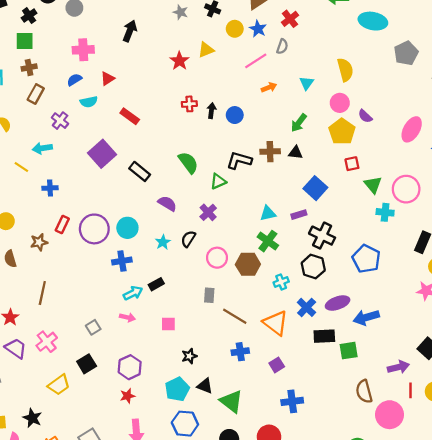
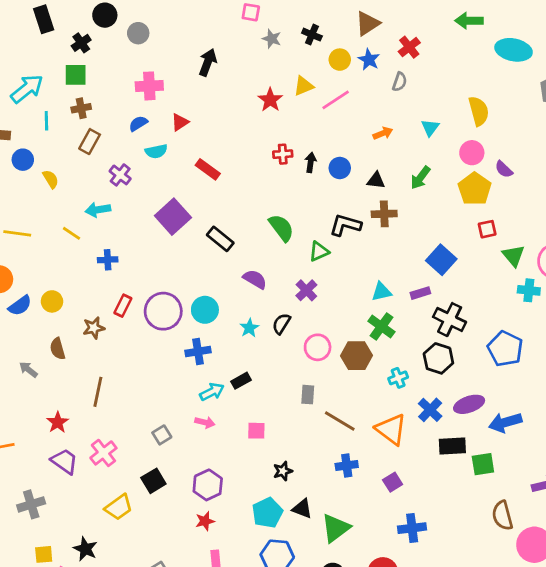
pink line: (256, 61) -> (336, 100), moved
black triangle: (296, 153) -> (376, 181), moved
green triangle: (231, 401) -> (336, 528), turned 45

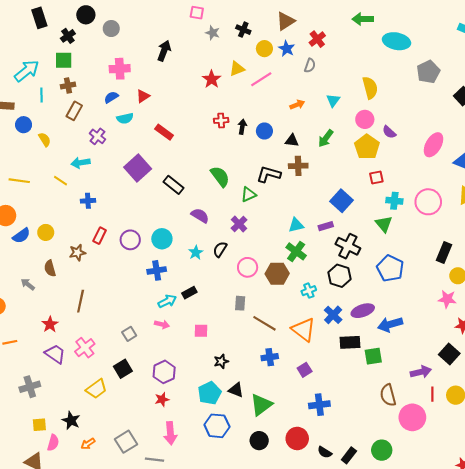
green triangle: (514, 256) -> (384, 224), moved
cyan cross: (529, 290) -> (394, 201), moved
purple circle: (163, 311) -> (130, 240), size x0.7

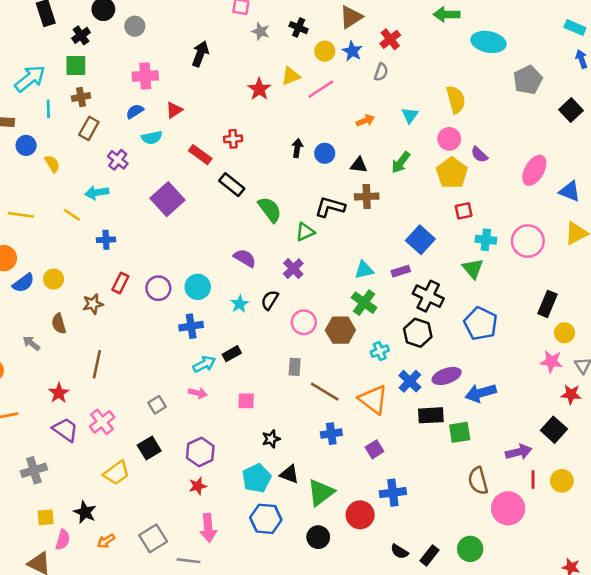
red cross: (221, 120) -> (233, 139), moved
black rectangle: (174, 185) -> (232, 185), moved
red circle: (297, 438) -> (360, 515), moved

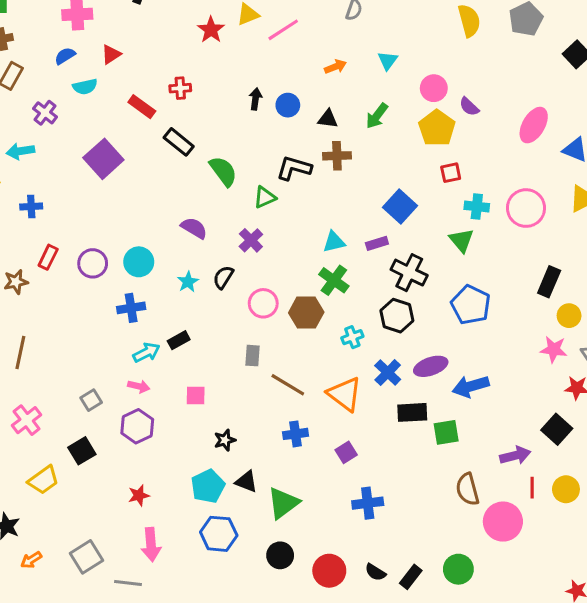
yellow semicircle: (456, 100) -> (469, 21), moved
purple hexagon: (200, 452) -> (137, 426), moved
red circle: (360, 515) -> (329, 571), moved

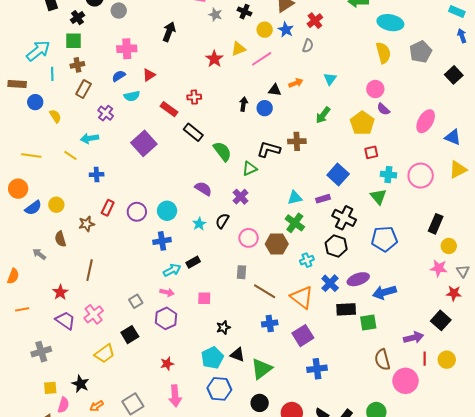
pink circle: (434, 88) -> (375, 89), moved
black triangle: (328, 119) -> (275, 90), moved
blue pentagon: (471, 305) -> (384, 239), turned -30
purple square: (346, 452) -> (303, 336), size x1.5

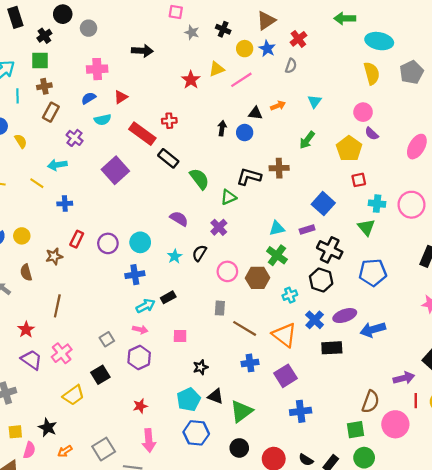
black arrow: (169, 32) -> (142, 51), turned 72
red rectangle: (169, 109) -> (142, 134), size x1.4
green square: (368, 322) -> (356, 430), moved
brown semicircle: (382, 360) -> (371, 402), turned -145

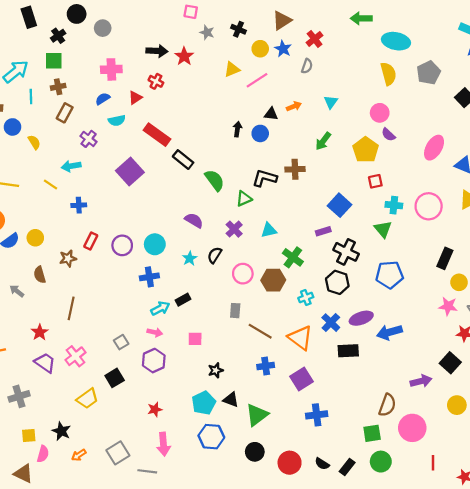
red star: (191, 80) -> (184, 56), moved
red cross: (169, 121) -> (156, 81), moved, turned 32
cyan triangle: (277, 228) -> (269, 230), moved
red line: (416, 401) -> (433, 463), moved

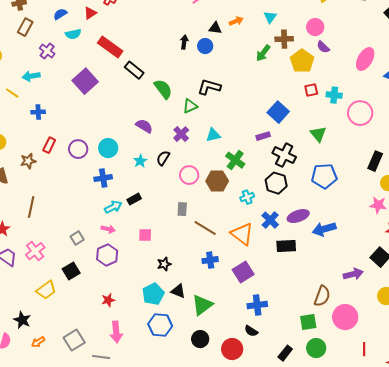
brown cross: (295, 169) -> (284, 39), moved
cyan cross: (394, 205) -> (334, 95), moved
black semicircle: (322, 464) -> (251, 331), moved

